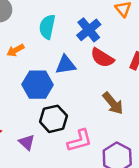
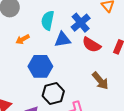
blue triangle: (66, 65) -> (63, 40), moved

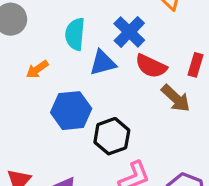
brown arrow: (100, 81) -> (176, 98), moved
black hexagon: (53, 93) -> (112, 136), moved

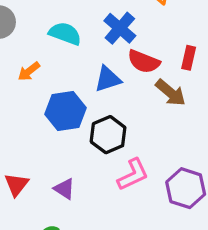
cyan semicircle: (75, 34) -> (65, 34), turned 108
blue triangle: (103, 63) -> (108, 79), moved

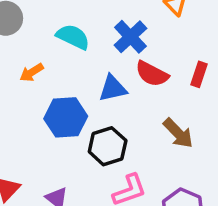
brown arrow: (171, 93) -> (178, 133), moved

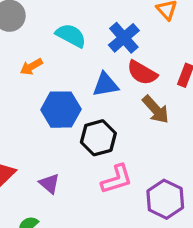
brown arrow: (178, 133) -> (156, 109), moved

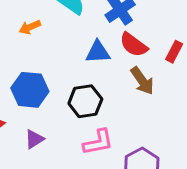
blue hexagon: (61, 110) -> (30, 90), moved
purple triangle: (49, 184) -> (34, 139), turned 40

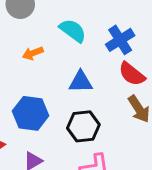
blue triangle: (98, 52) -> (81, 82), moved

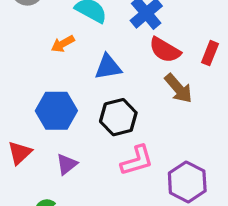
orange arrow: (33, 53) -> (63, 44), moved

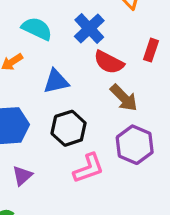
red rectangle: (210, 53) -> (151, 50), moved
purple hexagon: (187, 182) -> (135, 145), moved

